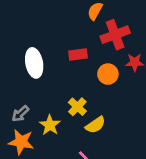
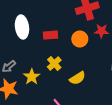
red rectangle: (78, 55) -> (51, 35), moved
yellow semicircle: (95, 125) -> (77, 78), moved

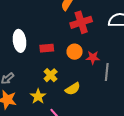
red star: (101, 31) -> (93, 58), moved
yellow star: (32, 77) -> (38, 96), moved

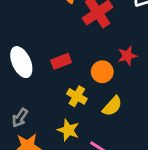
orange circle: (75, 52) -> (102, 72), moved

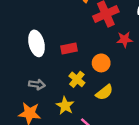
red star: (127, 56) -> (125, 40), moved
gray arrow: (20, 118) -> (37, 84), moved, turned -126

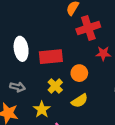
red rectangle: (69, 49) -> (51, 57), size x1.5

